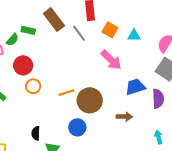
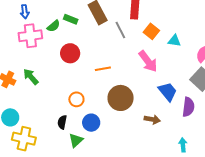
red circle: (23, 65) -> (70, 53), moved
orange circle: (33, 86) -> (76, 99), moved
blue trapezoid: (135, 87) -> (168, 92), turned 60
orange line: (66, 93) -> (103, 69), moved
blue circle: (77, 127) -> (91, 123), moved

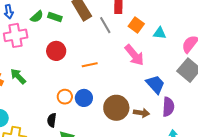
green semicircle: (54, 26) -> (37, 17), moved
brown circle: (121, 98) -> (116, 108), moved
purple semicircle: (188, 107) -> (168, 107), moved
blue circle: (91, 123) -> (84, 98), moved

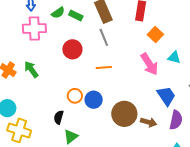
gray line: (105, 25) -> (104, 37), moved
cyan triangle: (160, 33) -> (174, 57), moved

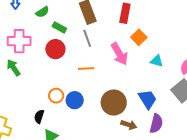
green rectangle: (76, 16) -> (59, 27), moved
pink cross: (34, 28) -> (19, 41), moved
pink arrow: (149, 64) -> (119, 54), moved
brown circle: (124, 114) -> (114, 103), moved

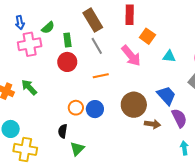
green rectangle: (59, 27) -> (67, 40), turned 64
pink cross: (19, 41) -> (30, 44), moved
purple semicircle: (156, 123) -> (179, 118), turned -30

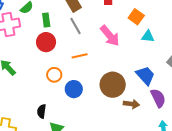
orange square: (147, 36) -> (136, 17), moved
orange circle: (76, 108) -> (54, 75), moved

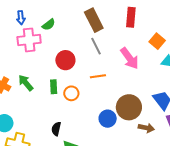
green rectangle: (46, 20) -> (54, 87), moved
blue circle: (74, 89) -> (108, 119), moved

